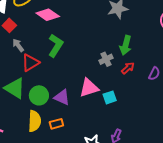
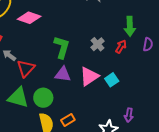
green arrow: (126, 45) -> (130, 26), moved
green L-shape: (56, 46) -> (62, 47), moved
purple triangle: (62, 97) -> (63, 74), moved

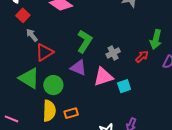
gray cross: (98, 44) -> (113, 53), moved

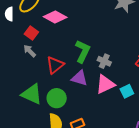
red square: (23, 15) -> (31, 33), moved
red triangle: (44, 52) -> (55, 65), moved
gray cross: (113, 53) -> (104, 61), moved, turned -32

